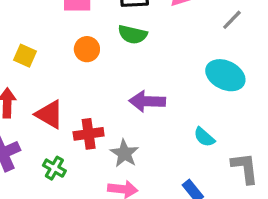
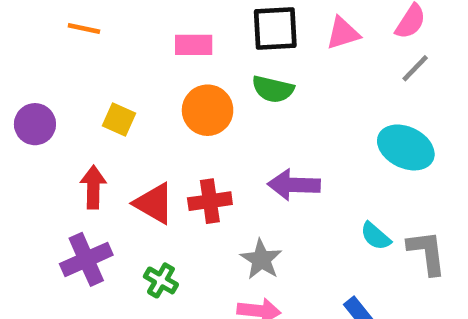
orange circle: (87, 49) -> (208, 110), size x1.4
red cross: (89, 134) -> (210, 201), moved
gray L-shape: (245, 168) -> (427, 252), moved

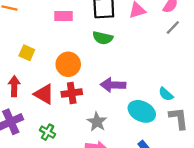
orange circle: (208, 110) -> (68, 64), moved
cyan ellipse: (406, 147) -> (142, 111), moved
cyan semicircle: (376, 236) -> (166, 94), moved

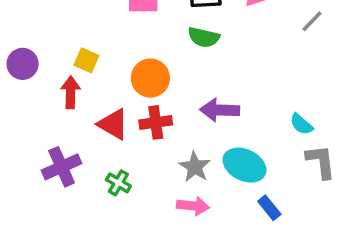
red arrow: (14, 86) -> (70, 92), moved
cyan ellipse: (142, 111) -> (244, 165), moved

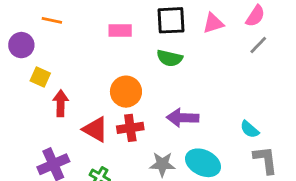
yellow square: (86, 60) -> (40, 77), moved
purple circle: (23, 64) -> (21, 45), moved
gray star: (195, 167) -> (162, 164), turned -30

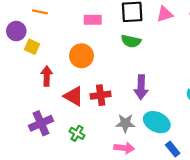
yellow square: (40, 77) -> (32, 47), moved
orange circle: (126, 92) -> (81, 56), moved
purple arrow: (183, 118) -> (141, 87), turned -90

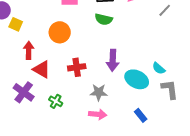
red triangle: (74, 96) -> (42, 69), moved
cyan ellipse: (157, 122) -> (137, 79), moved
purple cross: (41, 123) -> (24, 92), turned -30

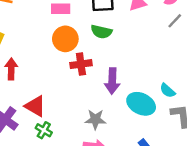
orange circle: (60, 32) -> (65, 39), moved
red cross: (77, 67) -> (81, 64), moved
red triangle: (42, 69) -> (35, 106), moved

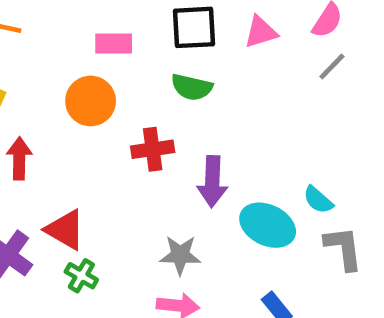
orange circle: (65, 39) -> (91, 101), moved

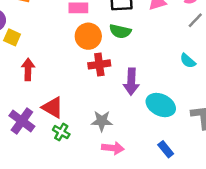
orange circle: (91, 101) -> (88, 36), moved
cyan semicircle: (318, 200) -> (188, 61), moved
gray star: (180, 255) -> (102, 121), moved

